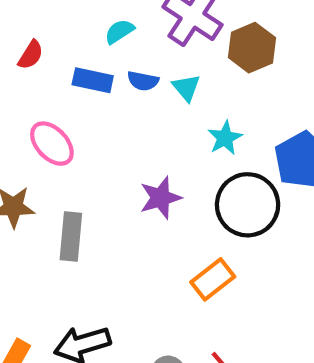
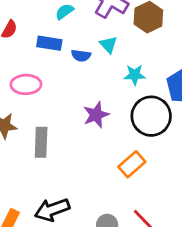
blue semicircle: (143, 81) -> (81, 56), moved
cyan star: (225, 138) -> (135, 75), turned 30
pink ellipse: (52, 144) -> (26, 84), turned -44

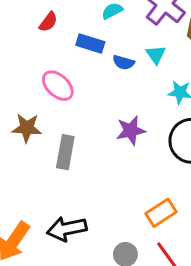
pink ellipse: (26, 84) -> (58, 86), turned 36
orange rectangle: (132, 164) -> (161, 213), moved

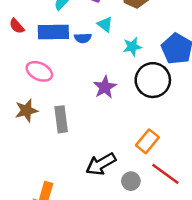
red semicircle: (48, 22) -> (17, 26), turned 119
blue rectangle: (90, 44) -> (53, 32), size x1.4
black arrow: (67, 229) -> (101, 164), moved

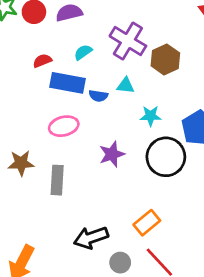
cyan triangle: (105, 24) -> (126, 86), turned -42
red semicircle: (17, 26) -> (42, 61), moved, turned 98
pink ellipse: (39, 71) -> (64, 126), moved, turned -50

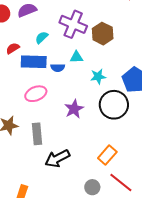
black arrow: (91, 238) -> (57, 158), moved

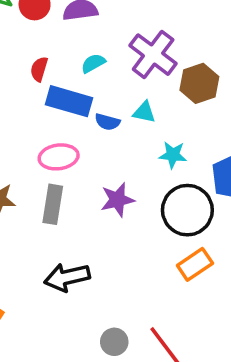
red semicircle: (13, 48) -> (39, 69), turned -56
gray rectangle: (37, 134) -> (53, 204), moved
orange rectangle: (107, 155) -> (195, 264), moved

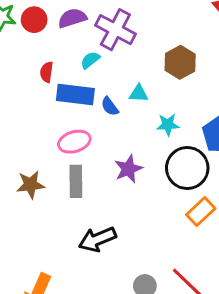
purple cross: (153, 55) -> (115, 30), moved
blue semicircle: (107, 122) -> (110, 106), turned 48

